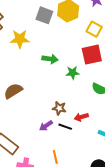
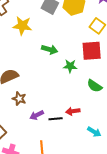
brown star: (59, 108) -> (19, 99), moved
black line: (65, 127) -> (56, 119), turned -32

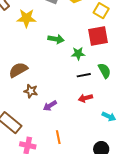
green semicircle: (95, 86) -> (104, 71), turned -147
black line: (56, 119) -> (84, 75), moved

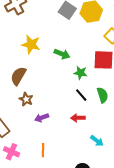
yellow star: (26, 18) -> (31, 44), moved
brown semicircle: (18, 70) -> (18, 76), turned -42
black line: (84, 75) -> (81, 95), turned 48

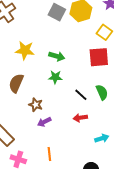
green star: (80, 73) -> (55, 77), moved
brown star: (26, 99) -> (36, 105), moved
cyan arrow: (97, 141) -> (102, 138), turned -48

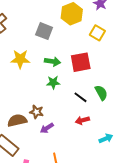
gray square: (57, 12) -> (44, 31), moved
red square: (99, 57) -> (81, 62), moved
brown semicircle: (16, 83) -> (17, 120), moved, turned 60

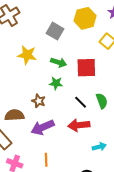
brown star: (37, 112) -> (39, 101), moved
red arrow: (82, 120) -> (79, 125), size x1.5
purple arrow: (47, 128) -> (43, 127), size x1.6

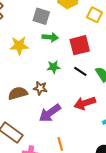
green arrow: (59, 62) -> (50, 37), moved
black line: (81, 102) -> (80, 71), moved
brown semicircle: (14, 115) -> (18, 93), moved

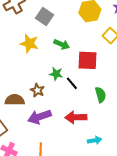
gray square: (41, 16) -> (45, 16), moved
black line: (80, 71) -> (72, 83), moved
brown semicircle: (18, 93) -> (15, 100), moved

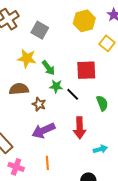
green arrow: (62, 44) -> (48, 68), moved, turned 35
brown semicircle: (15, 100) -> (19, 89), moved
red arrow: (76, 117) -> (80, 128), turned -85

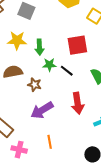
green arrow: (48, 68) -> (39, 47), turned 42

